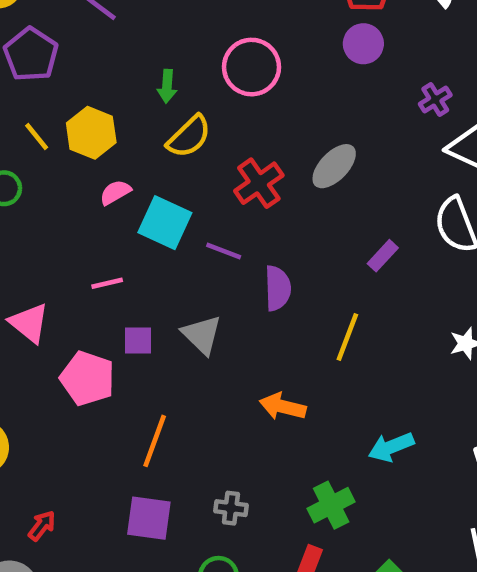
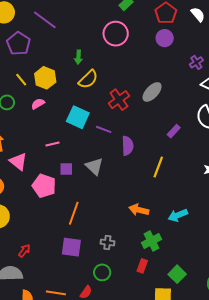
pink circle: (252, 67) -> (116, 34), moved
pink semicircle: (115, 192) -> (38, 104), moved
orange arrow: (283, 407) -> (139, 210), moved

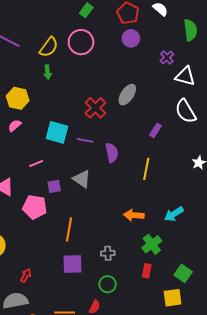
yellow semicircle: (88, 79) -> (49, 47), moved

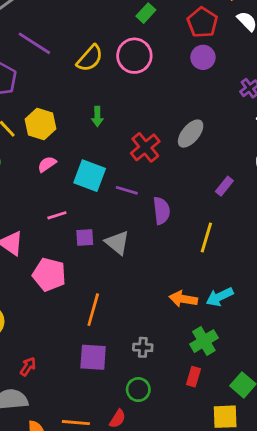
green arrow: (48, 72) -> (97, 117), moved
pink semicircle: (15, 126) -> (47, 164), moved
purple square: (54, 186) -> (85, 237), moved
cyan arrow: (174, 214) -> (220, 297), moved

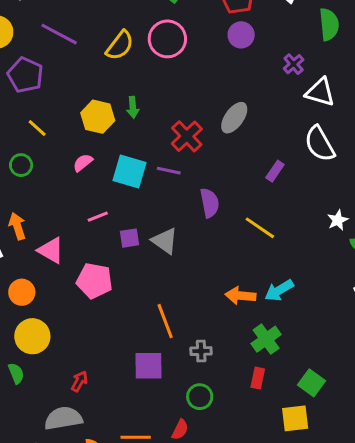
yellow hexagon: (40, 124) -> (98, 117), moved
purple line: (127, 190) -> (169, 171), moved
yellow line: (206, 237) -> (260, 228), turned -68
orange line: (93, 310) -> (165, 321), moved, turned -32

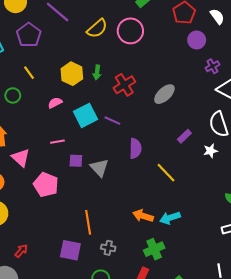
purple circle: (241, 35) -> (197, 40), moved
red cross: (187, 136) -> (124, 85), moved
cyan square: (129, 171) -> (86, 115), turned 35
white star: (338, 220) -> (210, 151), moved

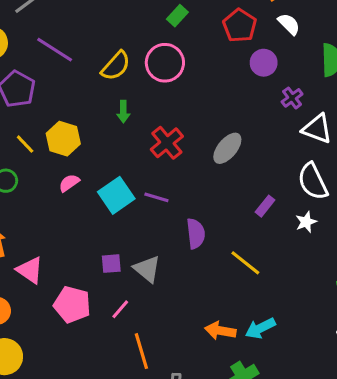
green arrow: (97, 72) -> (123, 112), moved
yellow hexagon: (72, 74) -> (63, 139), moved
pink line: (57, 142) -> (120, 309), moved, turned -32

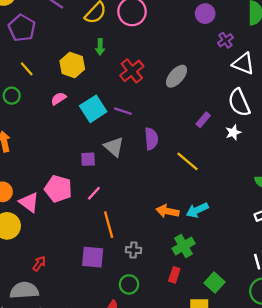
yellow hexagon: (63, 139) -> (72, 65), moved
gray triangle: (147, 269) -> (114, 147), moved
pink triangle: (30, 270) -> (29, 202), moved

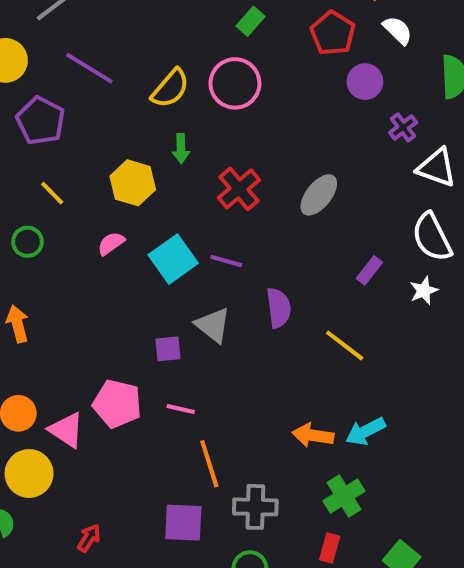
pink line: (94, 193) -> (181, 409), turned 63
gray cross: (133, 250) -> (255, 507), size x1.5

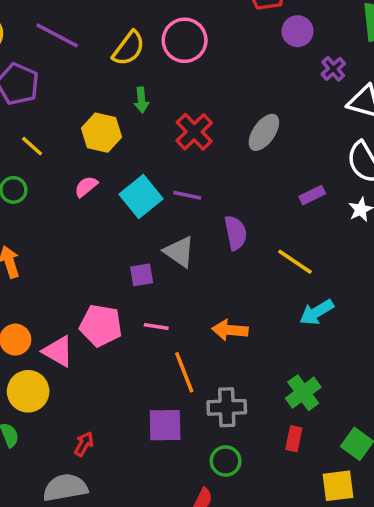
purple rectangle: (369, 270) -> (312, 195), turned 30
cyan arrow: (365, 431) -> (317, 312), moved
orange arrow: (313, 435) -> (230, 330), moved

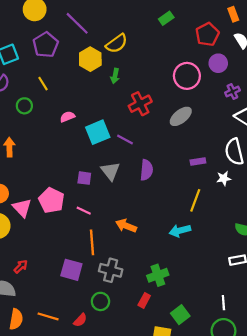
pink circle: (185, 40) -> (187, 76), moved
yellow hexagon: (101, 133) -> (90, 59), moved
yellow line: (295, 262) -> (195, 200), moved, turned 60

